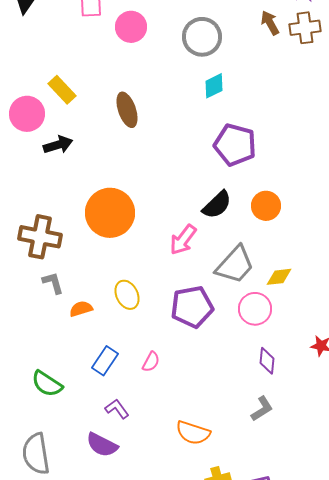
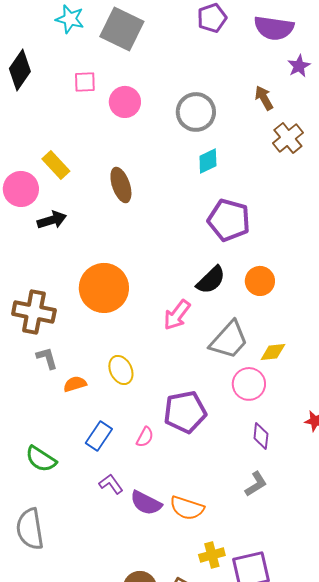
brown cross: (305, 28) -> (288, 138), moved, turned -32
purple pentagon: (192, 307) -> (185, 412), moved
purple semicircle: (102, 445) -> (146, 503), moved

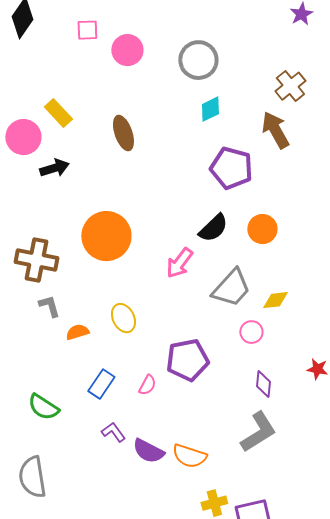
brown arrow: (264, 98) -> (275, 130), moved, size x1.5
pink circle: (249, 384) -> (251, 332), size x0.7
gray L-shape: (256, 484) -> (258, 432), size x1.6

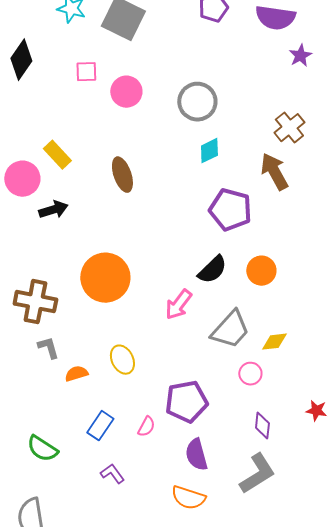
purple semicircle: (148, 451) -> (196, 455), moved, turned 48

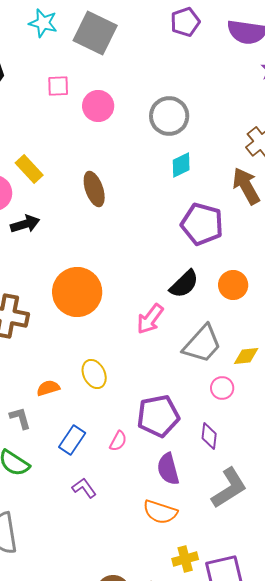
gray L-shape: (48, 348) -> (20, 418), moved
purple diamond: (262, 426) -> (209, 436), moved

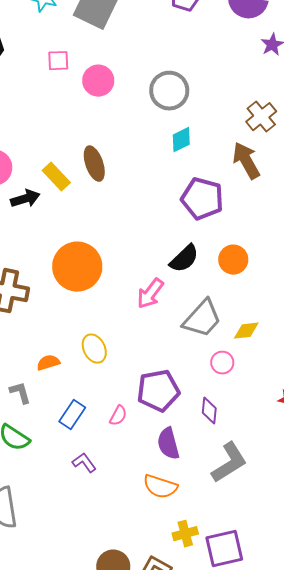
yellow rectangle: (29, 169) -> (56, 177), moved

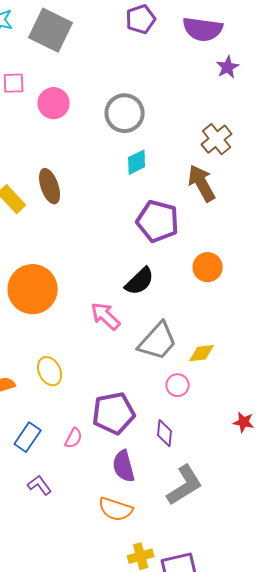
orange circle: (233, 260) -> (208, 267), moved
pink arrow: (150, 294) -> (106, 316), turned 96

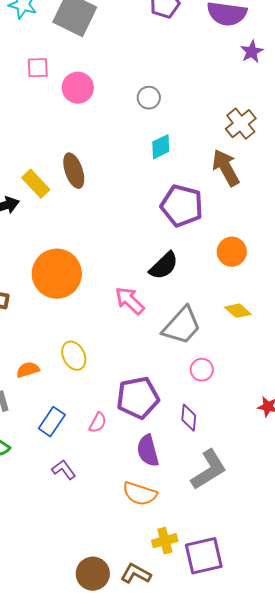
gray circle: (125, 113) -> (149, 98), size x0.6
yellow diamond: (202, 353) -> (238, 311), moved, turned 48

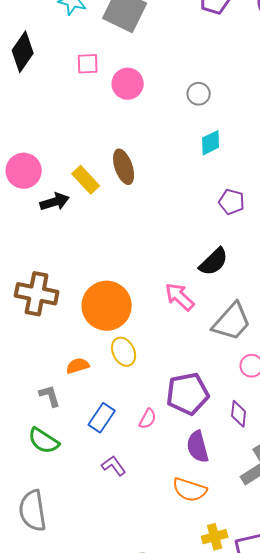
purple pentagon: (182, 206) -> (232, 202), size x0.6
orange circle: (57, 274) -> (107, 306), moved

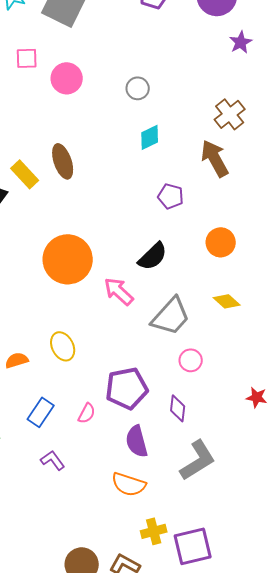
orange circle: (107, 306) -> (68, 259), moved

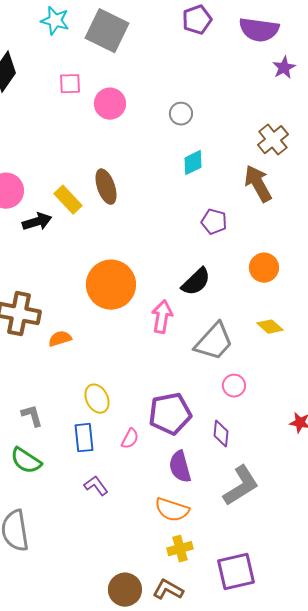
pink arrow: (119, 291) -> (162, 317), turned 56
yellow ellipse: (63, 346) -> (97, 399), moved
orange semicircle: (17, 360) -> (60, 339), moved
blue rectangle: (41, 412) -> (84, 438), turned -40
yellow cross: (154, 531) -> (180, 549), moved

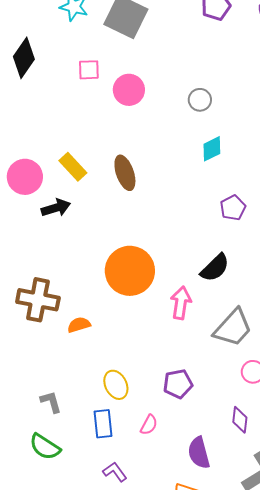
yellow rectangle: (68, 200) -> (73, 167), moved
purple pentagon: (214, 222) -> (233, 208), turned 30
purple pentagon: (170, 414) -> (178, 384), moved, size x0.7

